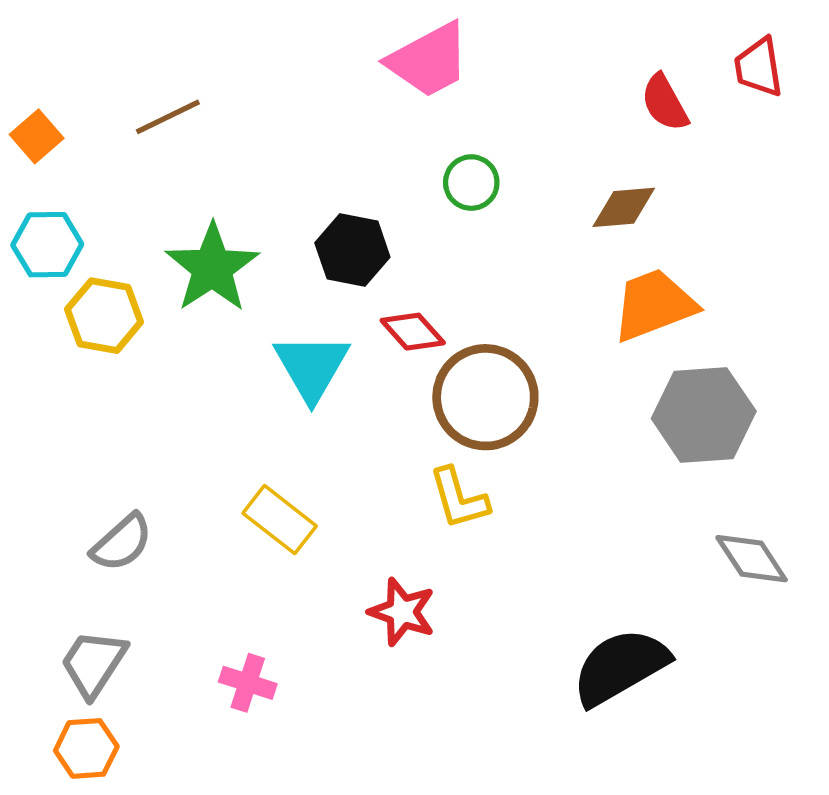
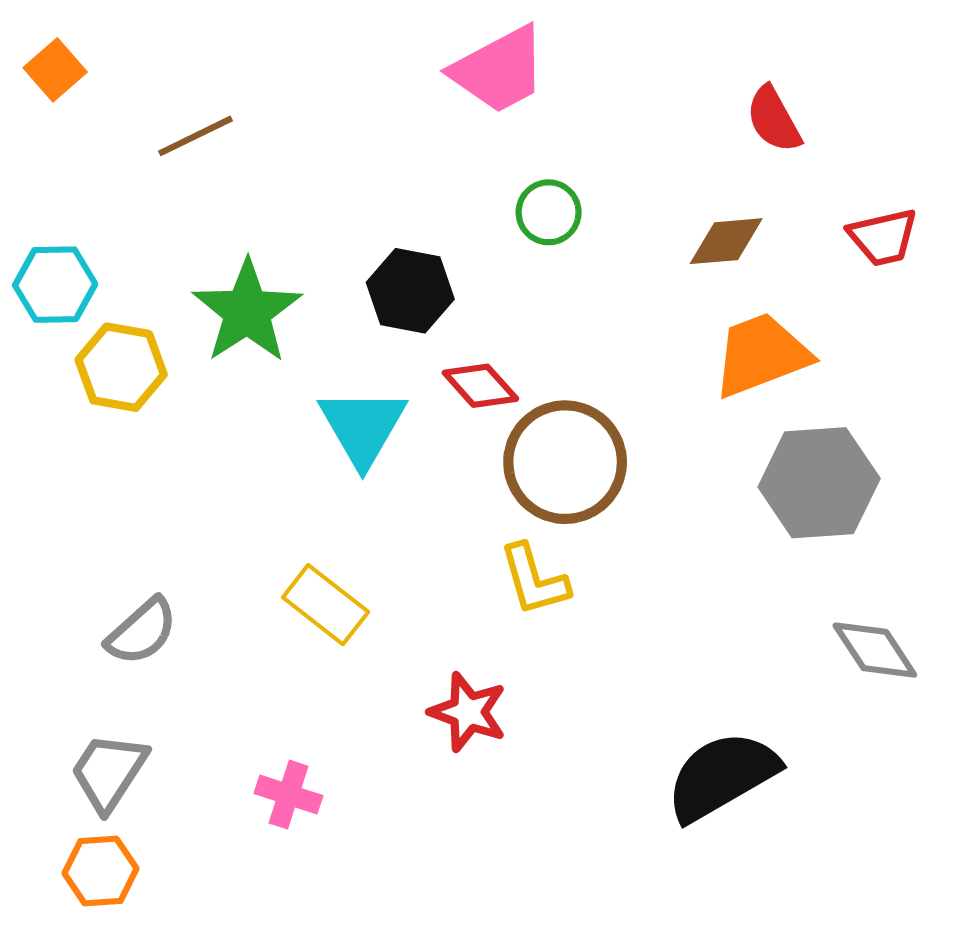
red trapezoid: (759, 67) -> (883, 237), moved, turned -94
orange square: (37, 136) -> (55, 70), moved

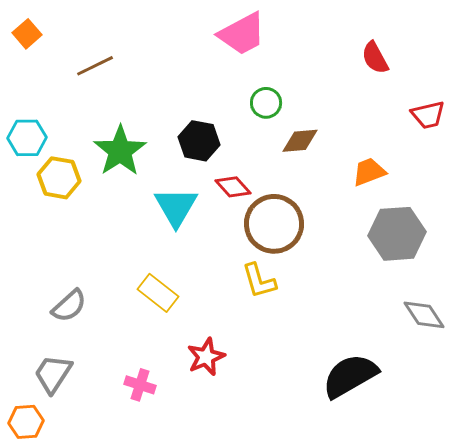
brown diamond: (726, 241) -> (300, 141), moved
orange trapezoid: (761, 355) -> (369, 172), size x0.7
red star: (468, 712) -> (206, 357), moved, turned 30
orange hexagon: (101, 871) -> (26, 422), moved

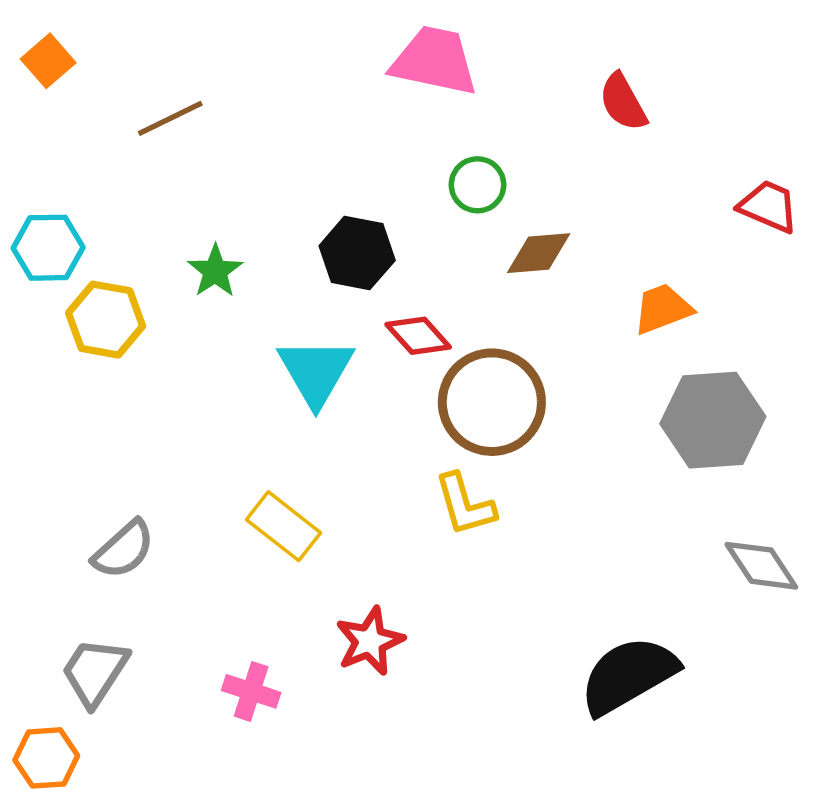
pink trapezoid: (242, 34) -> (434, 61), turned -140
red semicircle: (375, 58) -> (623, 102), moved
red trapezoid: (428, 115) -> (769, 206), turned -144
green star: (120, 151) -> (215, 271), size x0.6

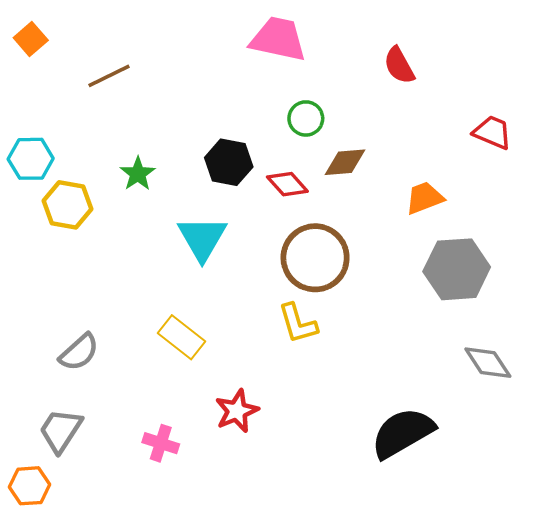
red diamond: (418, 336) -> (287, 184), moved

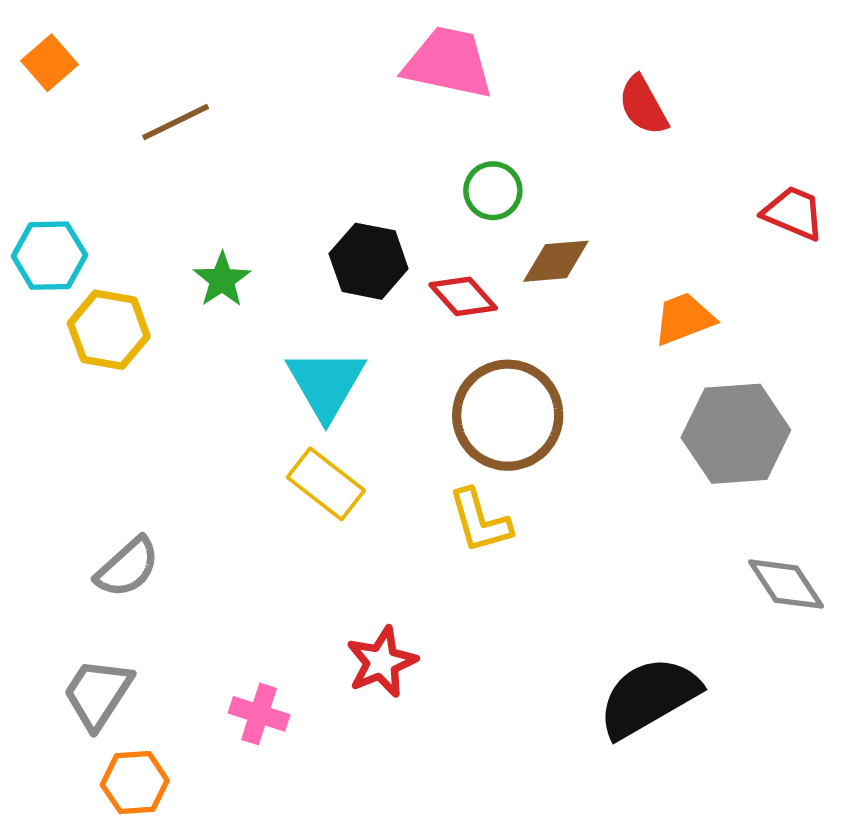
yellow rectangle: (181, 337) -> (326, 484), moved
orange hexagon: (29, 486) -> (135, 783), moved

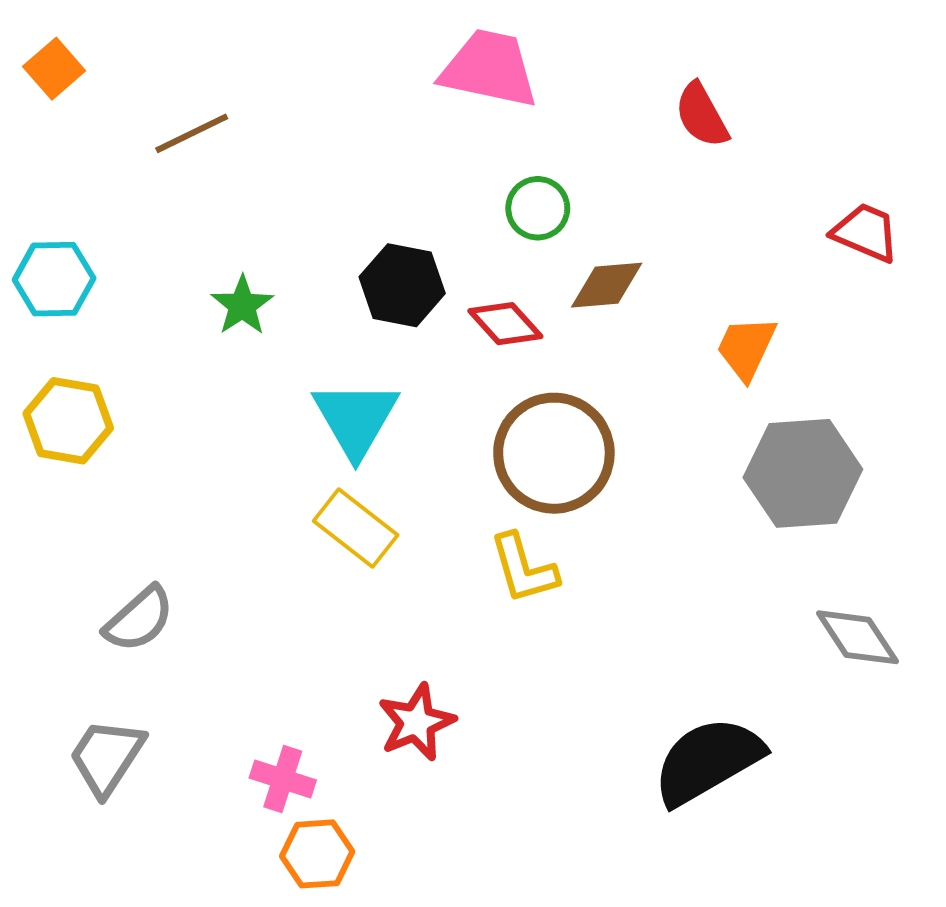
orange trapezoid: (684, 319) -> (746, 348), turned -44
yellow hexagon: (109, 330) -> (68, 421), moved
orange hexagon: (135, 783) -> (317, 854), moved

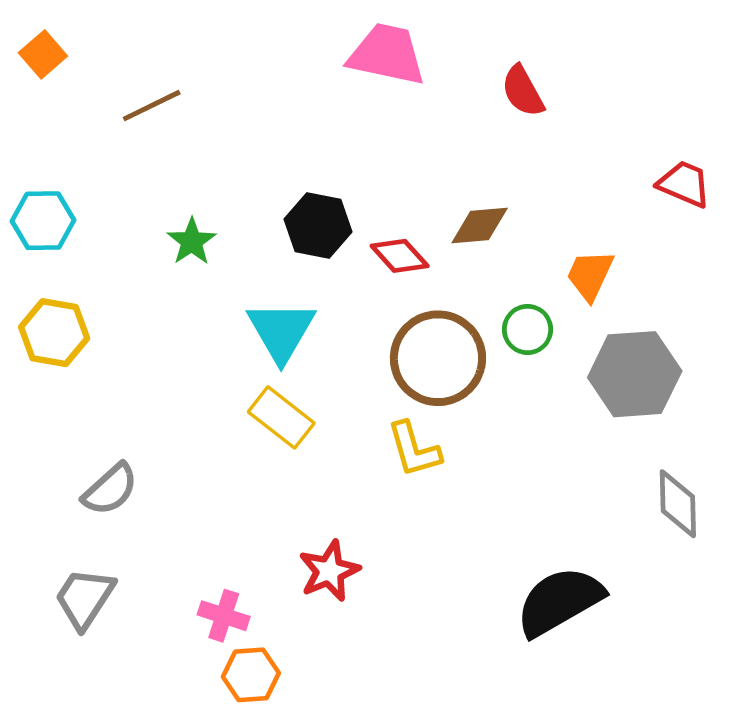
red semicircle: (702, 115) -> (523, 91), moved
green circle: (538, 208) -> (528, 329), moved
gray diamond: (858, 637) -> (678, 504), turned 32

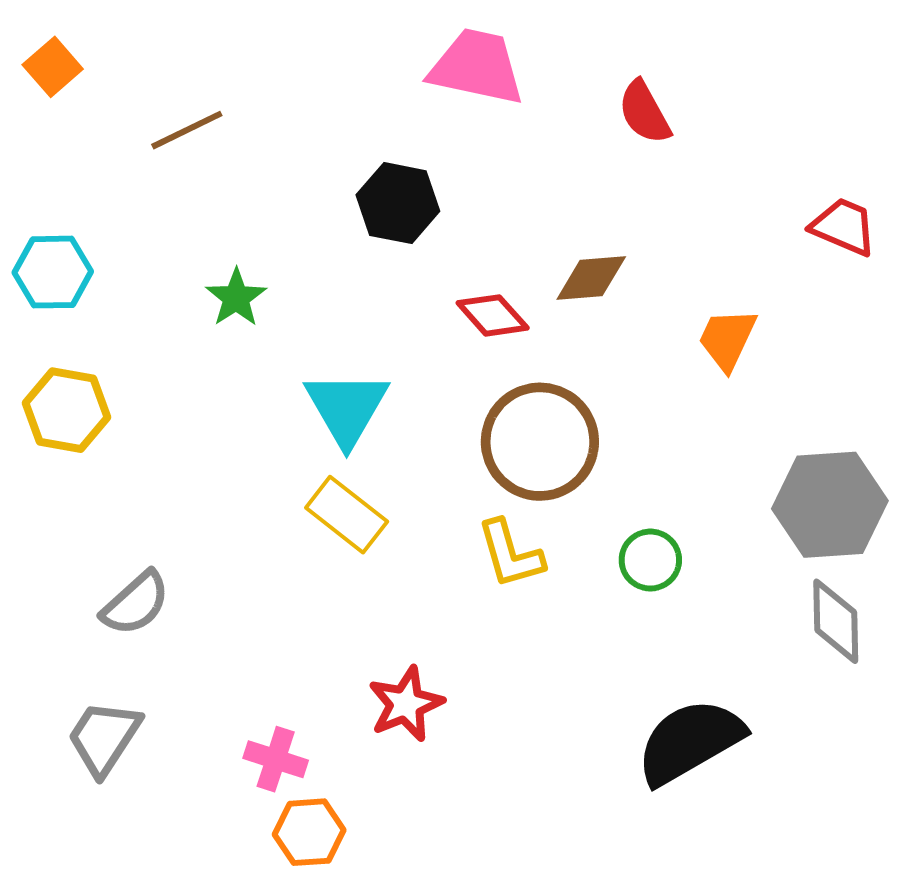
black hexagon: (318, 225) -> (398, 203), moved
green circle: (528, 329) -> (650, 560), moved
gray hexagon: (635, 374) -> (830, 505), moved

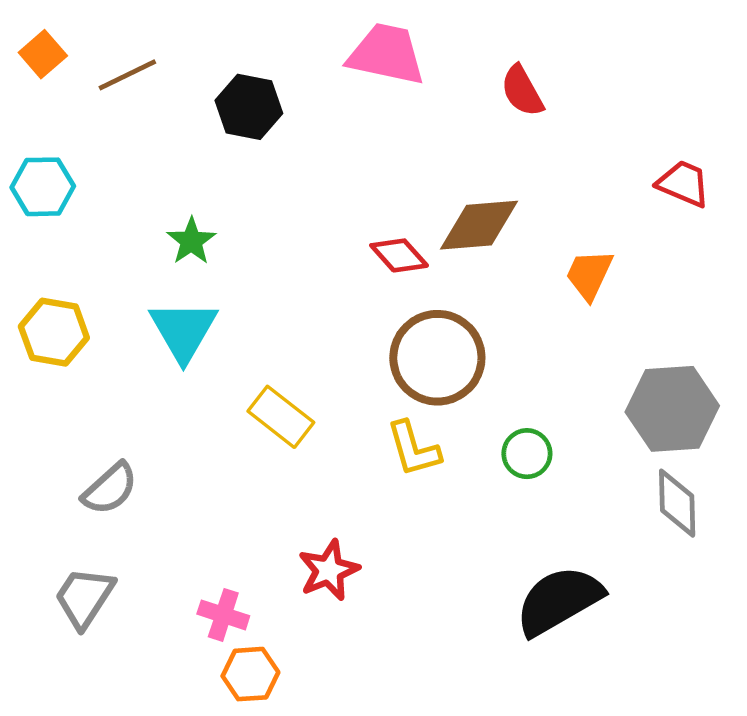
brown line: (187, 130) -> (127, 75), moved
black hexagon: (398, 203) -> (249, 107), moved
cyan hexagon: (53, 272) -> (43, 187), moved
brown diamond: (591, 278) -> (479, 225), size x1.4
cyan triangle: (347, 408) -> (183, 331), moved

